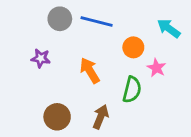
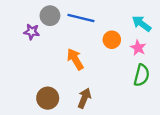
purple star: (41, 58) -> (32, 32), moved
pink star: (156, 68) -> (138, 48), moved
green semicircle: (132, 90) -> (142, 75), moved

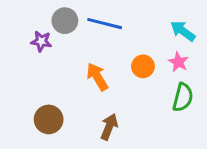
orange circle: (112, 40) -> (143, 66), moved
brown circle: (48, 98) -> (49, 119), moved

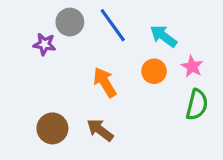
blue line: (105, 24) -> (113, 25), turned 40
cyan arrow: (183, 31) -> (164, 36), moved
brown arrow: (109, 127) -> (100, 130), moved, turned -75

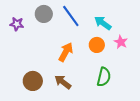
purple star: (44, 44) -> (17, 24), moved
orange arrow: (105, 82) -> (66, 52), turned 60
green semicircle: (197, 105) -> (104, 77), moved

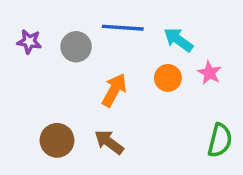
gray circle: (44, 14) -> (76, 47), moved
blue line: (71, 16) -> (123, 28), turned -50
green semicircle: (104, 77) -> (220, 140), moved

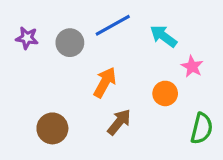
blue line: (123, 28) -> (113, 25), turned -33
orange circle: (168, 78) -> (165, 93), moved
brown arrow: (109, 142) -> (119, 122), moved, turned 92

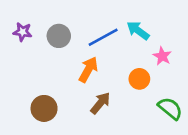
blue line: (113, 25) -> (103, 37), moved
green semicircle: (202, 128) -> (170, 108), turned -65

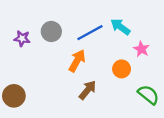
purple star: (23, 32) -> (22, 38), moved
brown circle: (44, 108) -> (14, 96), moved

